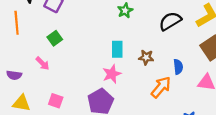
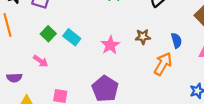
cyan rectangle: (117, 49) -> (72, 37), moved, turned -42
pink star: (112, 74) -> (110, 45), moved

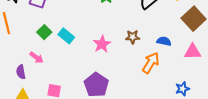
blue semicircle: (176, 40) -> (164, 41), turned -64
purple semicircle: (14, 78) -> (21, 72), moved, turned 80

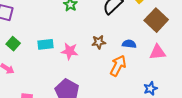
cyan rectangle: (66, 36) -> (45, 44), moved, turned -42
pink star: (102, 44) -> (70, 51), turned -30

